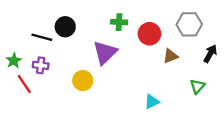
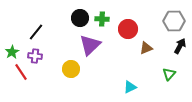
gray hexagon: (189, 24) -> (174, 21), moved
black circle: (65, 27) -> (80, 18), moved
black line: (42, 37) -> (36, 32), turned -66

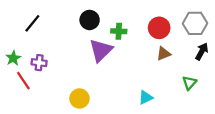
green cross: (102, 19) -> (119, 31), moved
red circle: (128, 29) -> (159, 28), moved
black line: (36, 32) -> (32, 23), moved
yellow circle: (71, 69) -> (79, 99), moved

